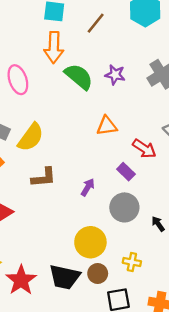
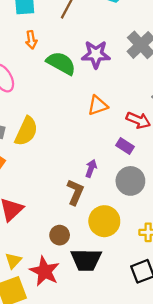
orange arrow: (54, 47) -> (31, 40), size x0.6
purple star: (115, 75) -> (96, 54), size x1.4
brown L-shape: (44, 178) -> (75, 192), moved, turned -50
brown circle: (98, 273) -> (60, 235), moved

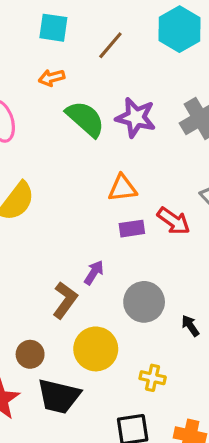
orange arrow: (31, 40) -> (52, 78), turned 72
purple rectangle: (125, 146) -> (132, 229), moved, turned -54

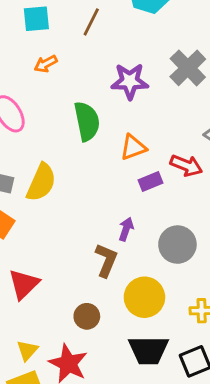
green semicircle: (85, 119) -> (87, 121), moved, turned 51
black trapezoid: (59, 396) -> (148, 350), moved

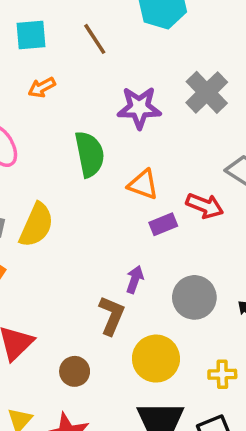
brown line: (91, 22) -> (95, 39), turned -60
orange triangle: (133, 147) -> (143, 185), turned 40
brown circle: (87, 316) -> (75, 371), moved

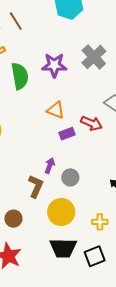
brown line: (95, 39) -> (16, 21), moved
green semicircle: (90, 154) -> (20, 76), moved
gray circle: (194, 297) -> (70, 177), moved, size x0.7

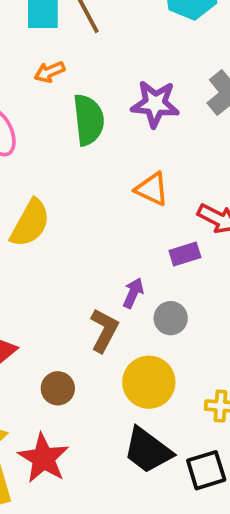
purple rectangle: (67, 134) -> (185, 254), moved
black trapezoid: (63, 248) -> (148, 450), turned 32

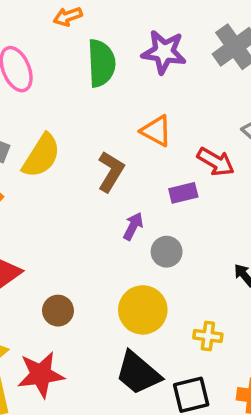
brown L-shape: (104, 330) -> (111, 172), moved
red star: (43, 458) -> (41, 375), turned 30

